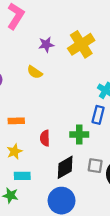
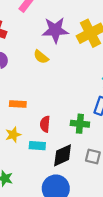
purple star: (46, 45) -> (55, 30), size x1.6
cyan rectangle: (22, 176) -> (37, 146), moved

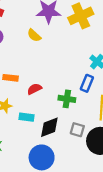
red semicircle: (45, 124) -> (34, 89), moved, turned 56

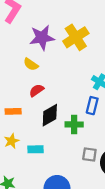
red semicircle: (34, 89) -> (37, 90), moved
black diamond: (49, 127) -> (50, 115), moved

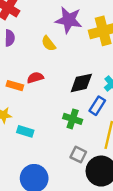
red semicircle: (37, 90) -> (35, 78), moved
black diamond: (50, 115) -> (81, 83), moved

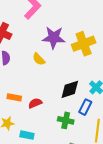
red semicircle: (35, 78) -> (35, 103), moved

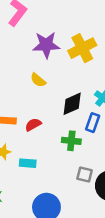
yellow semicircle: (39, 59) -> (38, 80), moved

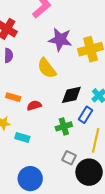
yellow semicircle: (38, 80) -> (47, 68), size x1.5
green cross: (71, 141) -> (64, 126), turned -35

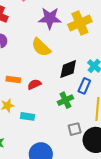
gray square: (69, 158) -> (75, 129), turned -32

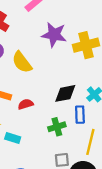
yellow semicircle: (41, 47) -> (22, 62), moved
blue rectangle: (84, 86) -> (80, 115), turned -35

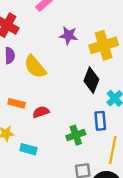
purple star: (54, 35) -> (69, 35), size x0.7
black diamond: (65, 93) -> (91, 80), moved, turned -55

